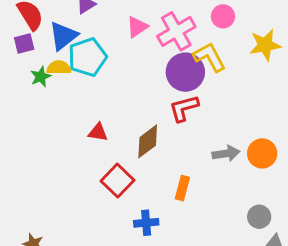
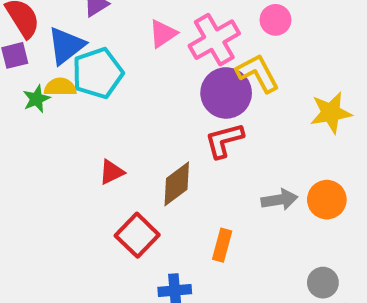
yellow star: (265, 45) -> (331, 113), moved
red triangle: (98, 132) -> (112, 172), turned -35

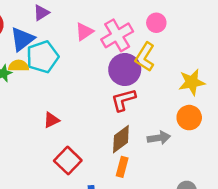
yellow L-shape: (258, 73) -> (145, 57), turned -120
brown diamond: (177, 184) -> (121, 139), moved
orange circle: (327, 200) -> (189, 118), moved

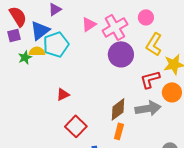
yellow L-shape: (145, 57) -> (154, 44), moved
red L-shape: (123, 100) -> (150, 79), moved
gray arrow: (159, 138) -> (148, 108), size x1.4

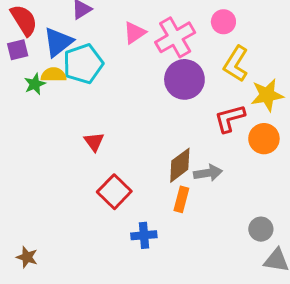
red triangle: (63, 94) -> (94, 142), turned -40
gray arrow: (148, 108) -> (208, 173), moved, size x0.7

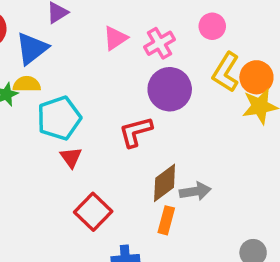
pink cross: (175, 37) -> (159, 43), size x0.7
cyan pentagon: (83, 64) -> (59, 118), moved
red L-shape: (230, 118) -> (136, 132), moved
orange circle: (264, 139) -> (256, 77), moved

